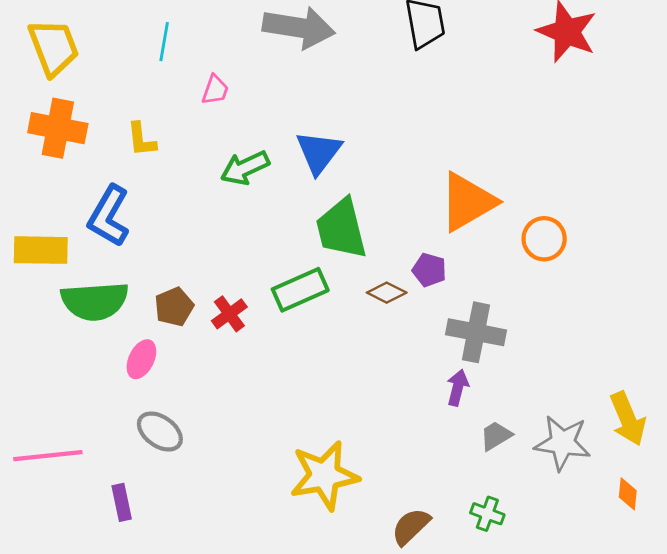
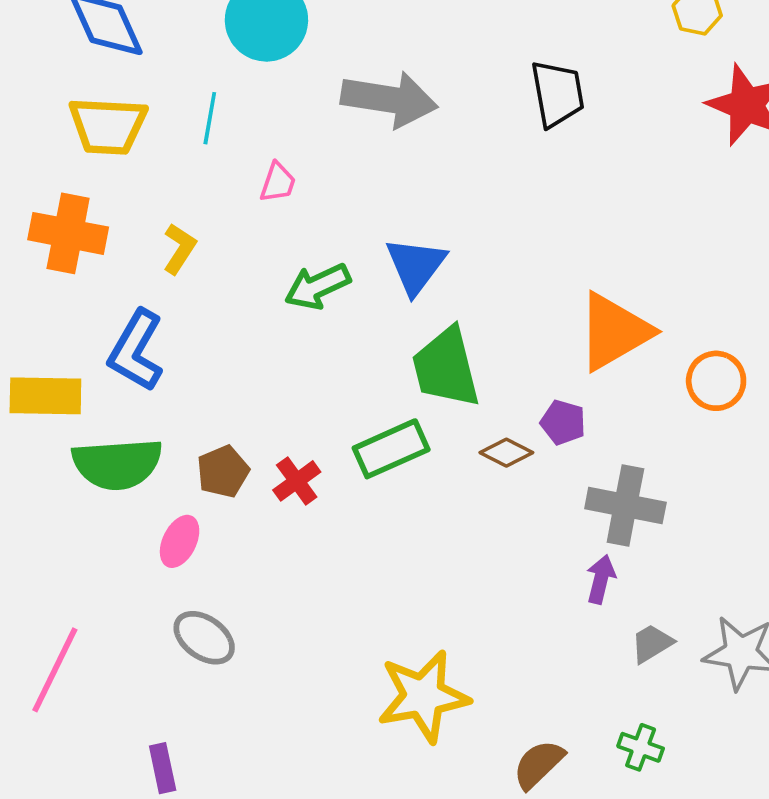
yellow trapezoid: (54, 47) -> (108, 126), moved, turned 114
yellow L-shape: (141, 139) -> (180, 249), turned -141
pink line: (48, 456) -> (55, 670), turned -58
purple rectangle: (122, 502) -> (163, 768), moved

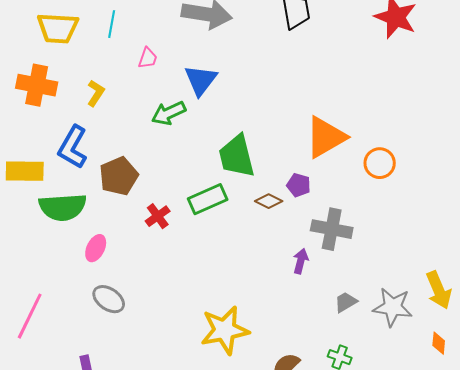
blue triangle: (416, 266) -> (201, 80), moved
brown pentagon: (223, 471) -> (119, 176), moved, size x1.4
purple arrow: (601, 579) -> (301, 261), moved

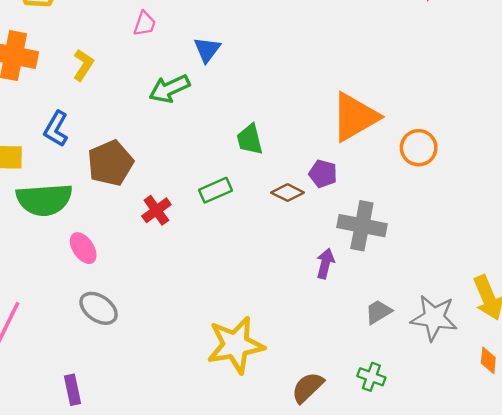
blue triangle: (201, 80) -> (207, 50), size x0.7
blue L-shape: (73, 147) -> (56, 129), size x0.7
green trapezoid: (237, 156) -> (250, 139), size x0.6
green rectangle: (208, 199) -> (215, 190), size x0.7
pink ellipse: (96, 248) -> (83, 248), turned -60

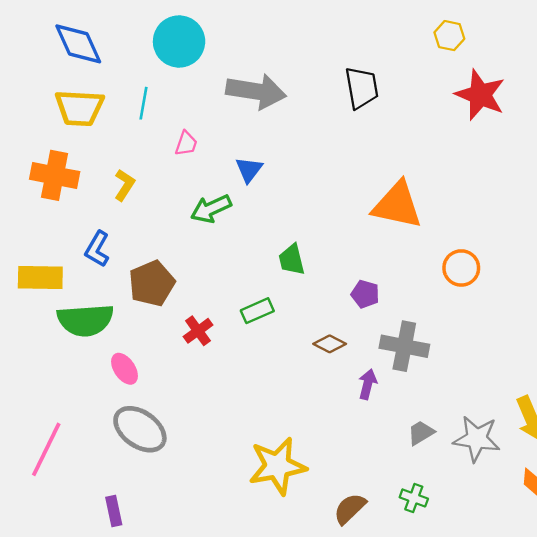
orange triangle: (355, 117) -> (397, 205), moved, turned 42
brown diamond: (288, 193) -> (330, 344), moved
gray ellipse: (99, 308) -> (140, 429), size x1.4

